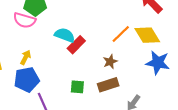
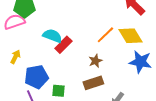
pink semicircle: (25, 20) -> (14, 22), turned 145
blue pentagon: (27, 80) -> (36, 77), moved
green square: (77, 87) -> (58, 91), moved

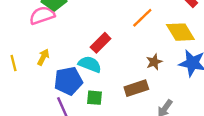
orange line: (105, 35) -> (142, 18), moved
cyan semicircle: (52, 36) -> (90, 64), moved
brown star: (95, 61) -> (154, 62), moved

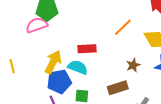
red rectangle: (101, 43) -> (87, 49), turned 42
yellow arrow: (43, 57) -> (53, 62), moved, size x1.6

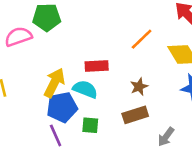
pink semicircle: (37, 25) -> (18, 37), moved
brown star: (133, 65) -> (139, 87), moved

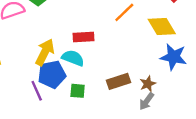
brown star: (139, 87) -> (148, 84), moved
purple line: (56, 135) -> (37, 91), moved

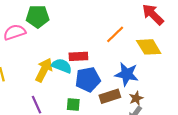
blue star: (173, 57) -> (127, 74), moved
cyan semicircle: (73, 58) -> (62, 66), moved
blue pentagon: (52, 74) -> (88, 79), moved

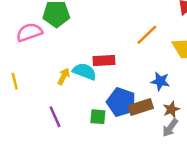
yellow arrow: (44, 70) -> (64, 76), size x0.6
blue star: (127, 74) -> (160, 81), size x0.7
blue pentagon: (88, 79) -> (121, 102), moved, turned 30

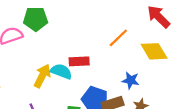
yellow arrow: (64, 76) -> (42, 76), size x1.5

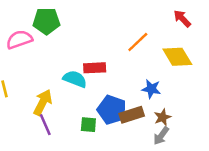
red arrow: (159, 17) -> (182, 19), size x0.7
yellow arrow: (42, 76) -> (43, 102), moved

